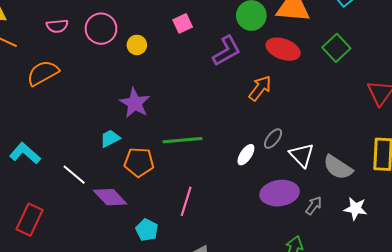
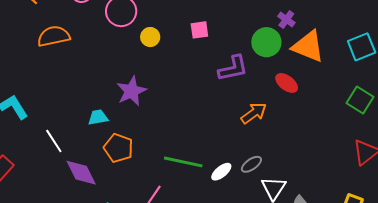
green square: (336, 48) -> (360, 100), moved, turned -32
red ellipse: (283, 49) -> (287, 83), size x0.7
green line: (183, 140) -> (183, 162), moved

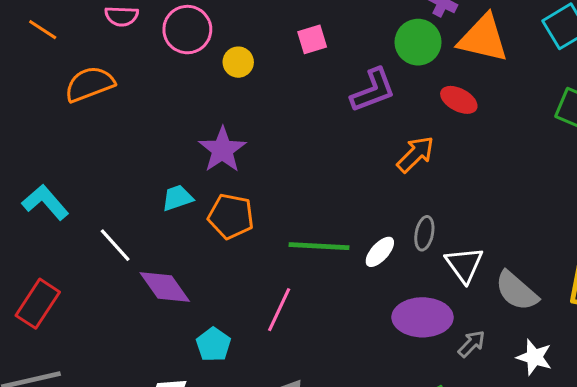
orange pentagon: (118, 148) -> (231, 216), moved
gray ellipse: (251, 164) -> (424, 233), turned -35

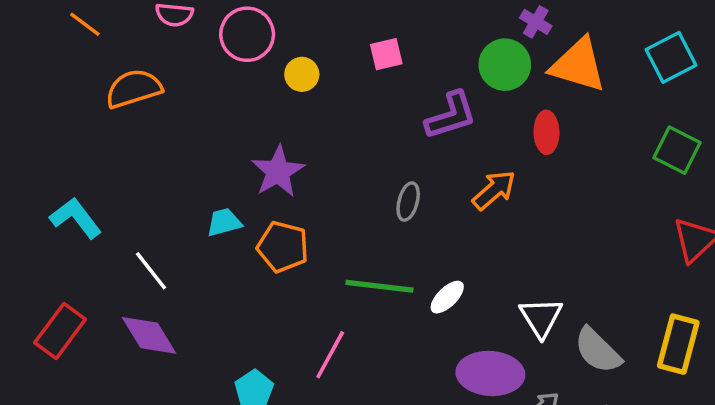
red ellipse: (459, 100) -> (546, 132), turned 57
gray ellipse: (424, 233) -> (408, 202), moved
purple diamond: (165, 287) -> (149, 335), moved

